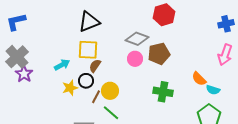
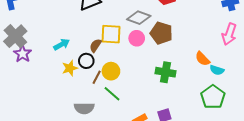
yellow square: (88, 50) -> (111, 34), moved
brown pentagon: (159, 54) -> (161, 33), turned 30

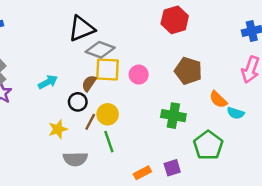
gray diamond: (139, 18) -> (100, 50), moved
brown pentagon: (161, 33) -> (188, 71), moved
yellow star: (70, 68) -> (58, 129), moved
green line: (112, 94) -> (109, 142), turned 30
green pentagon: (213, 97) -> (208, 145), moved

